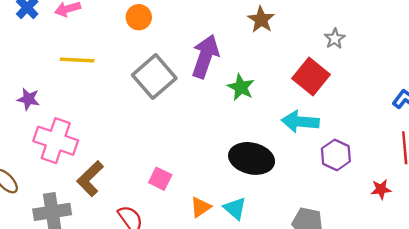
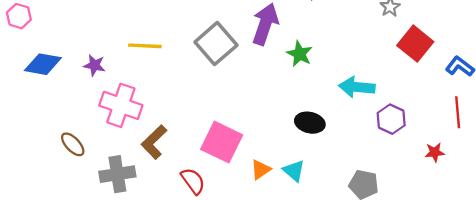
yellow line: (77, 60) -> (145, 46), moved
red square: (311, 77) -> (415, 44), moved
black ellipse: (252, 158) -> (310, 123), size x0.7
pink square: (160, 179) -> (222, 142), size x1.8

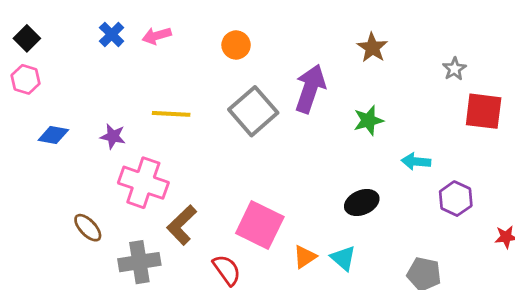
red square: (415, 44) -> (484, 111), turned -32
green star: (300, 54) -> (368, 120), moved, turned 30
blue diamond: (43, 64) -> (53, 135), size x0.7
cyan arrow: (357, 87) -> (416, 161), size x0.7
black ellipse: (310, 123) -> (362, 203), turned -36

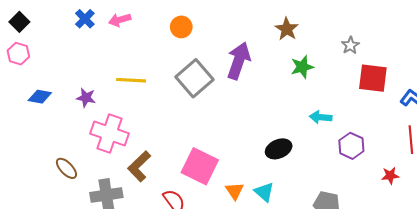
green star: (368, 120) -> (302, 67), moved
orange triangle: (305, 257) -> (235, 191), turned -30

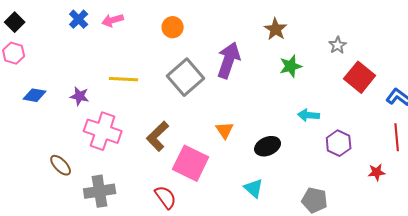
red square: (373, 78) -> (360, 77), turned 32
brown L-shape: (139, 166) -> (158, 136), moved
orange triangle: (235, 191) -> (225, 130), moved

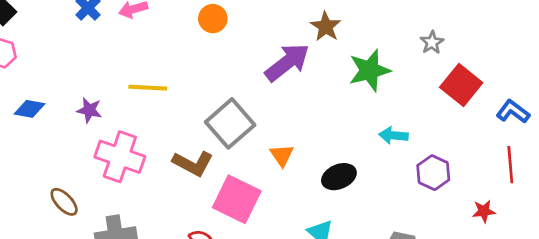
brown star: (276, 29) -> (326, 27), moved
purple arrow: (229, 60) -> (287, 62), turned 33
green star: (291, 66) -> (370, 70), size x1.4
gray square: (186, 77) -> (230, 123), moved
brown L-shape: (158, 136) -> (193, 163), turned -108

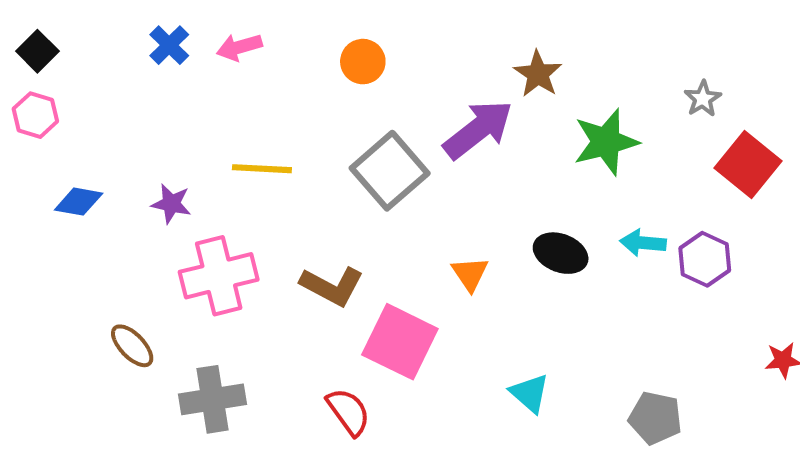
gray square: (230, 123) -> (390, 171), moved
pink cross: (120, 157) -> (219, 276), turned -33
purple hexagon: (433, 173) -> (705, 259), moved
black ellipse: (339, 177) -> (561, 253), moved, turned 44

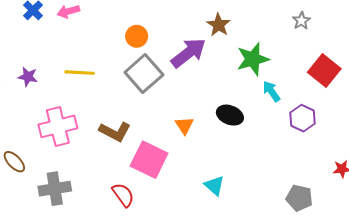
orange circle: (363, 62) -> (137, 36), moved
gray star: (703, 99) -> (301, 21), moved
purple star: (171, 204) -> (28, 77), moved
cyan arrow: (643, 243) -> (271, 91), moved, turned 50
gray pentagon: (655, 418) -> (299, 198), moved

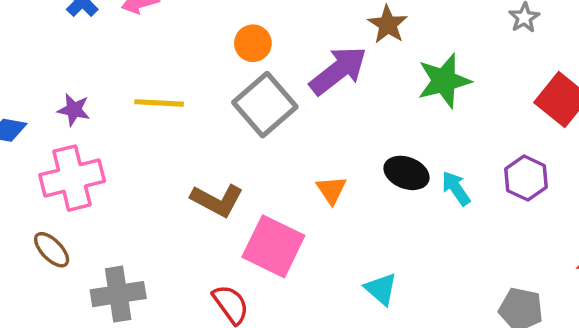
cyan arrow: (271, 91) -> (456, 188), moved
pink cross: (58, 126) -> (72, 178), moved

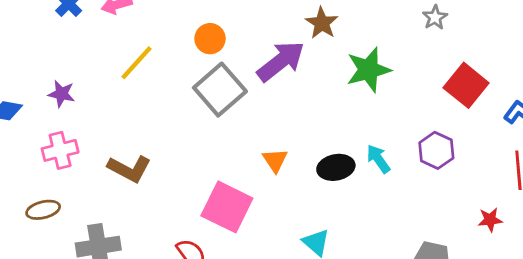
yellow line: (159, 103) -> (136, 63), moved, turned -51
black ellipse: (407, 173) -> (336, 167), moved, turned -32
pink cross: (72, 178) -> (60, 150), size x0.7
brown L-shape: (217, 200) -> (129, 169), moved
brown ellipse: (52, 250) -> (43, 210), turned -60

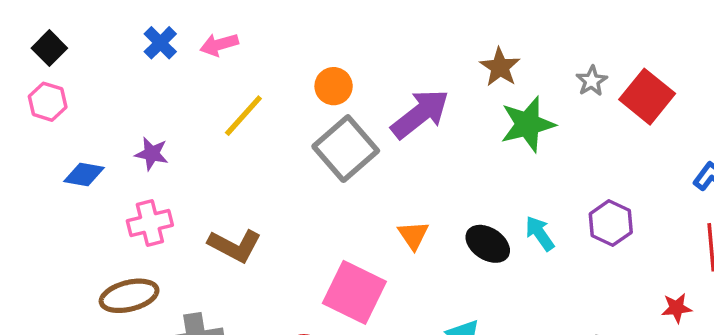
gray star: (435, 17) -> (592, 81), moved
brown star: (322, 23) -> (500, 67), moved
red square: (466, 85) -> (647, 97), moved
black ellipse: (336, 167) -> (488, 244), turned 44
brown ellipse: (43, 210) -> (129, 296), size x1.4

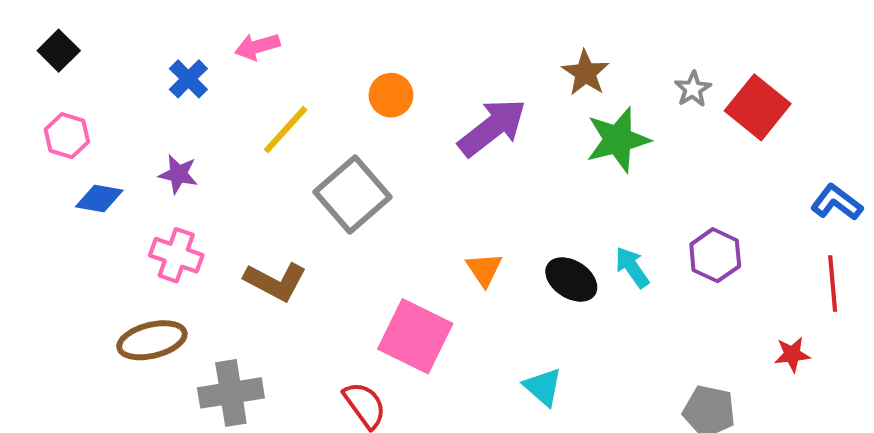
blue cross: (160, 43) -> (188, 79), moved
pink hexagon: (48, 102) -> (67, 136), moved
gray square: (346, 149) -> (352, 194), moved
pink cross: (150, 223) -> (176, 255), turned 33

